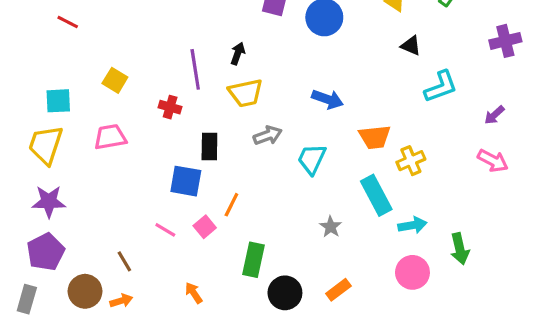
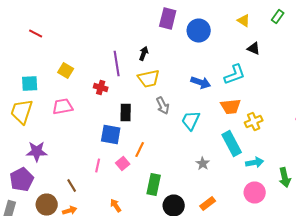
cyan L-shape: (441, 87) -> (235, 74), moved
gray arrow: (268, 135) -> (163, 106), turned 84
purple star: (49, 202) -> (37, 152), moved
pink line: (165, 230) -> (98, 166), turned 72

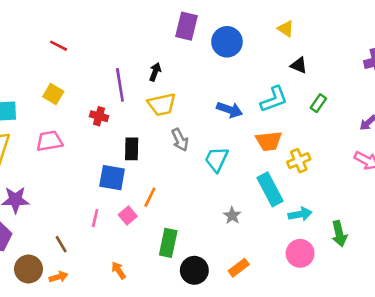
green rectangle: (278, 16) -> (318, 103), moved
red line: (36, 34) -> (59, 46), moved

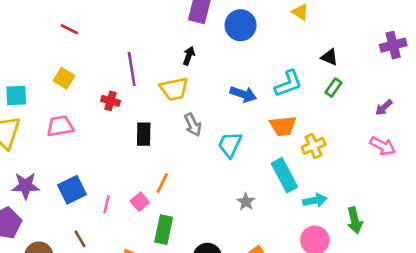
black triangle: (299, 65) -> (329, 57), moved
black arrow: (155, 72) -> (189, 56), moved
blue square: (112, 178) -> (72, 190), moved, turned -36
green rectangle: (168, 243) -> (164, 230), moved
brown line: (61, 244) -> (80, 239), moved

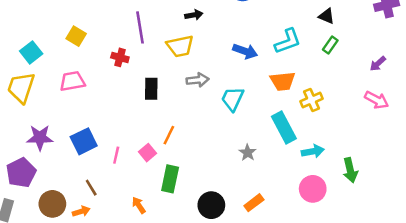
black arrow: (189, 56) -> (194, 15), turned 60
cyan square: (16, 96) -> (31, 52), turned -35
gray arrow: (193, 125) -> (198, 80), turned -70

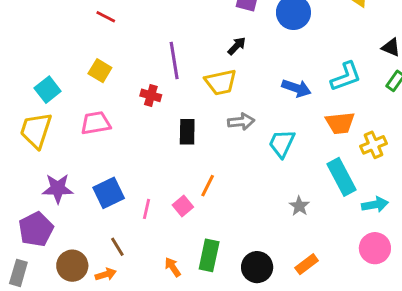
black arrow: (194, 15) -> (237, 46), turned -36
green rectangle: (170, 179) -> (209, 255), moved

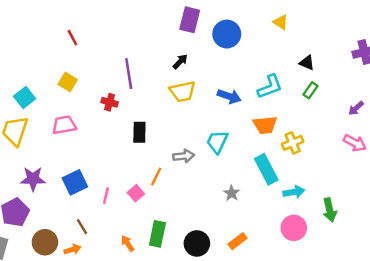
red line: (106, 17) -> (72, 38), turned 35
yellow trapezoid: (221, 82) -> (183, 91), moved
gray arrow: (241, 122) -> (184, 156), moved

